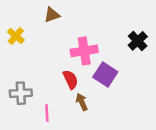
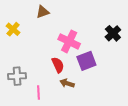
pink cross: (84, 51) -> (69, 41), turned 35
purple square: (105, 75) -> (86, 61), turned 36
brown arrow: (82, 102) -> (67, 83), turned -48

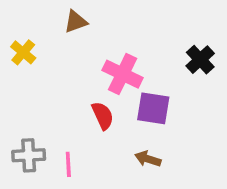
purple square: (86, 61) -> (153, 108), turned 30
gray cross: (17, 76) -> (29, 155), moved
brown arrow: (67, 83) -> (148, 159), moved

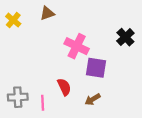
yellow cross: (23, 52) -> (13, 20), moved
red semicircle: (103, 116) -> (64, 87), moved
brown arrow: (148, 159) -> (93, 99), turned -49

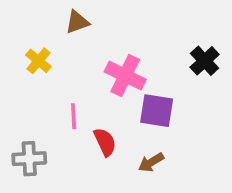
yellow cross: (13, 20) -> (38, 61), moved
pink line: (43, 103) -> (74, 116), moved

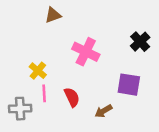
yellow cross: (38, 61) -> (38, 71), moved
purple square: (157, 111) -> (129, 85), moved
pink line: (74, 116) -> (44, 93), moved

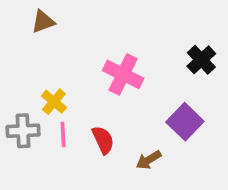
brown triangle: (53, 15) -> (43, 22), moved
purple square: (129, 85) -> (185, 122), turned 35
gray cross: (20, 109) -> (23, 131), moved

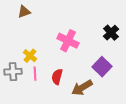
red semicircle: (103, 140) -> (57, 77), turned -140
brown arrow: (149, 160) -> (82, 88), size x1.5

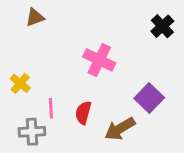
black cross: (111, 33) -> (162, 26), moved
yellow cross: (30, 56) -> (20, 83), moved
gray cross: (13, 72) -> (32, 132), moved

